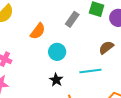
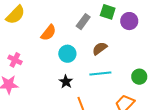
brown semicircle: (106, 47) -> (100, 48), moved

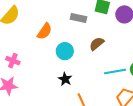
gray rectangle: (83, 22) -> (78, 18), turned 70
cyan line: (100, 74) -> (115, 72), moved

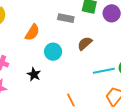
black star: (65, 79) -> (34, 74), moved

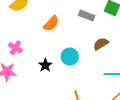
cyan circle: (53, 52) -> (70, 57), moved

